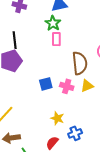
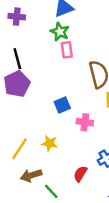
pink cross: (67, 86) -> (85, 122), moved
yellow star: (57, 118) -> (50, 143), moved

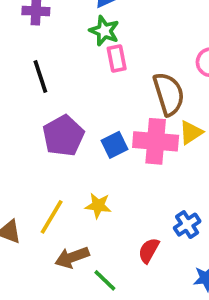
purple pentagon: (17, 84) -> (63, 136), moved
pink cross: (85, 122) -> (156, 141), moved, size x1.6

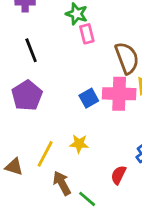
purple pentagon: (63, 136) -> (27, 95), moved
brown arrow: (72, 257) -> (62, 183), turned 85

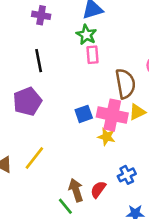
yellow star: (79, 144) -> (106, 137), moved
brown arrow: (62, 183) -> (76, 190), moved

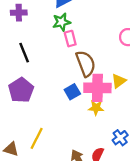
green star: (86, 35) -> (62, 22), turned -30
brown semicircle: (125, 84) -> (86, 64), moved

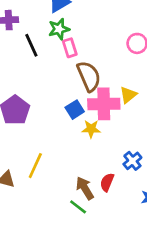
black line: (24, 53) -> (31, 45), moved
yellow star: (96, 108) -> (91, 129), moved

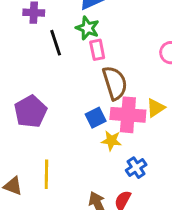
green star: (59, 29) -> (87, 28), turned 30
blue cross: (132, 161) -> (136, 168), moved
yellow line: (35, 166) -> (46, 174), turned -30

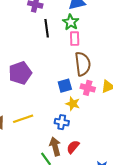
pink cross: (128, 115) -> (88, 88), size x0.6
blue cross: (136, 168) -> (62, 122), moved, turned 32
yellow line: (46, 174) -> (23, 119), turned 60

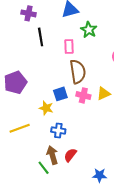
green star: (71, 22) -> (89, 30), moved
yellow star: (73, 104) -> (46, 108), moved

